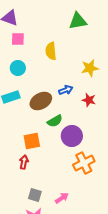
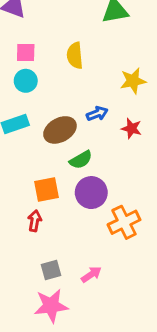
pink square: (18, 39) -> (26, 53), moved
purple circle: (72, 136) -> (91, 193), moved
gray square: (35, 195) -> (51, 270), turned -32

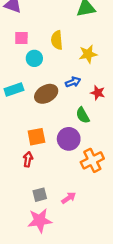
cyan circle: (26, 81) -> (34, 58), moved
yellow star: (133, 81) -> (88, 54), moved
green semicircle: (81, 160) -> (83, 115), moved, turned 91

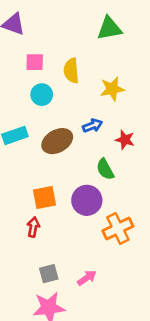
pink square: (21, 38) -> (35, 62), moved

